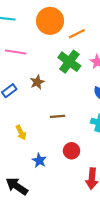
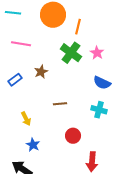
orange line: (77, 34) -> (78, 27), turned -49
blue star: (39, 160) -> (33, 145), moved

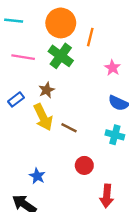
green cross: (71, 53) -> (61, 56), moved
brown line: (60, 104) -> (69, 128), turned 32
yellow arrow: (26, 119) -> (43, 117), moved, size x1.6

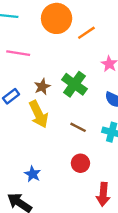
orange line: (90, 37) -> (86, 33), turned 42
green cross: (61, 56) -> (74, 84), moved
brown line: (69, 128) -> (78, 127), moved

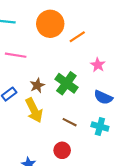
red circle: (80, 163) -> (62, 150), moved

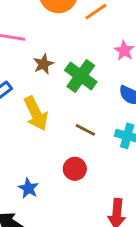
brown star: (37, 85) -> (43, 64), moved

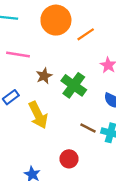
brown line: (85, 130) -> (88, 128), moved

